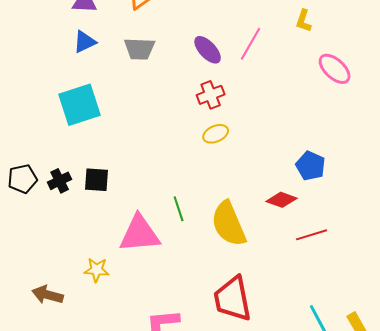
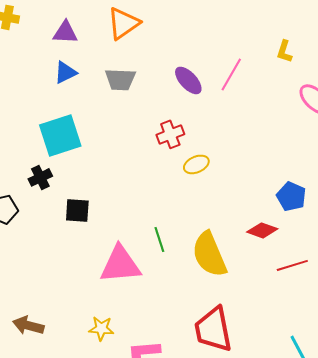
red cross: (211, 95) -> (170, 134), moved
black cross: (60, 181) -> (40, 177), moved
yellow star: (97, 270) -> (101, 328), moved

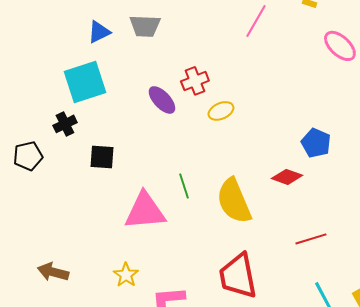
blue triangle: (65, 72) -> (99, 32), moved
purple ellipse: (188, 80) -> (162, 100), moved
red line: (292, 265) -> (311, 239), moved
yellow star: (101, 328) -> (126, 275), turned 30

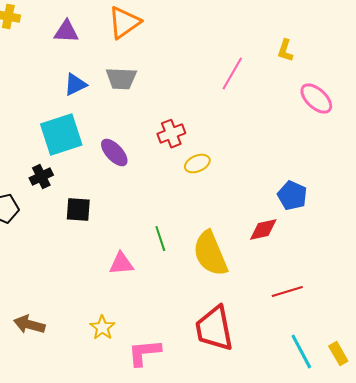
purple ellipse: (162, 100) -> (114, 153), moved
red diamond: (287, 177) -> (263, 230), turned -32
pink triangle: (145, 211) -> (121, 264), size x0.6

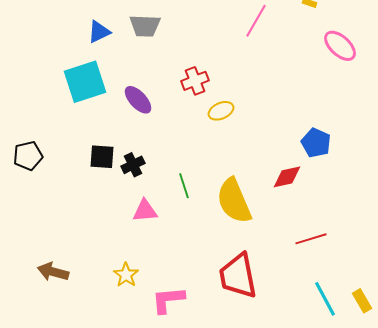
black cross: (41, 177) -> (133, 165), moved

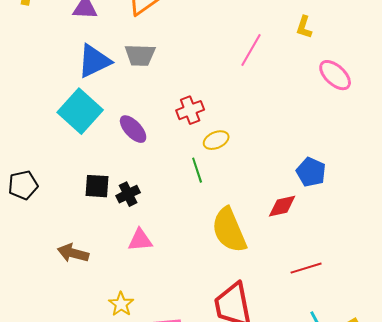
blue triangle: (99, 32) -> (94, 61), size x1.5
cyan square: (85, 82) -> (80, 111), turned -30
green line: (184, 186) -> (197, 170), moved
brown arrow: (53, 272) -> (73, 253), moved

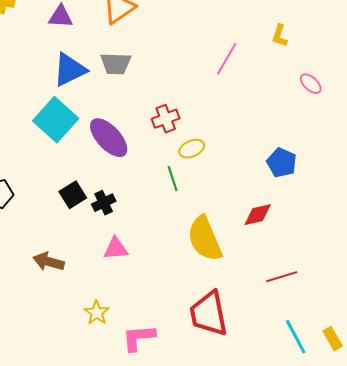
pink ellipse: (335, 75) -> (311, 84), size x0.7
purple ellipse: (133, 129) -> (109, 138), size x1.4
blue pentagon: (311, 172) -> (282, 163), moved
black square: (97, 186) -> (73, 195), turned -36

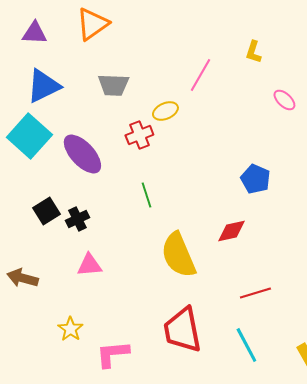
gray trapezoid: (116, 64) -> (113, 85), moved
yellow ellipse: (192, 149) -> (165, 111), moved
cyan line: (296, 337) -> (246, 345), moved

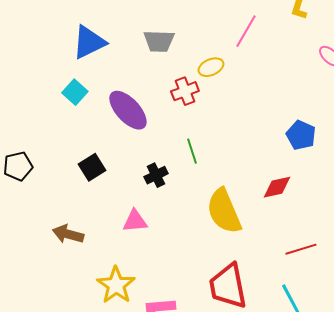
cyan square: (29, 136) -> (75, 92), size x0.6
black cross: (77, 219) -> (156, 175), moved
yellow star: (70, 329) -> (116, 285), size x1.5

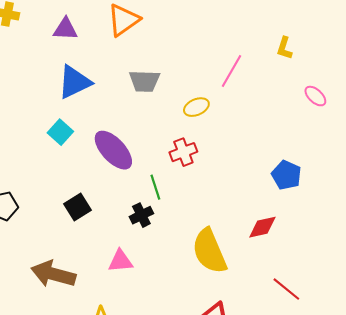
red cross: (185, 91) -> (183, 152), moved
green line: (192, 151) -> (155, 187), moved
brown arrow: (68, 234) -> (53, 274), size x1.4
red line: (301, 249) -> (286, 289), turned 56

